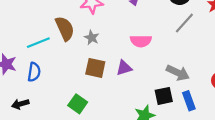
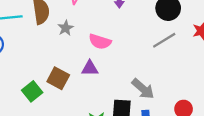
pink semicircle: (141, 41) -> (100, 42), moved
brown square: (95, 68) -> (58, 78), moved

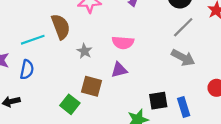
gray star: (66, 28) -> (85, 51), moved
gray arrow: (143, 89) -> (183, 58), moved

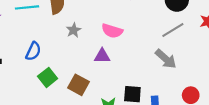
blue semicircle: (27, 70) -> (33, 51), moved
brown square: (92, 86) -> (79, 85), moved

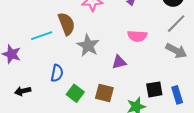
gray star: (74, 30) -> (88, 46), size x1.6
pink semicircle: (112, 31) -> (137, 36), moved

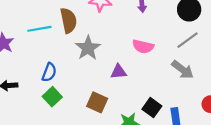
black square: (154, 89) -> (152, 108), turned 36
green square: (75, 93) -> (52, 97), moved

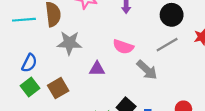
gray star: (88, 48) -> (69, 43), turned 30
gray arrow: (183, 70) -> (147, 70), moved
brown square: (97, 102) -> (58, 88), moved, turned 30

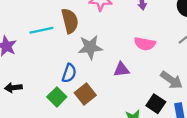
blue semicircle: (29, 63) -> (69, 73), moved
gray arrow: (147, 70) -> (171, 80), moved

